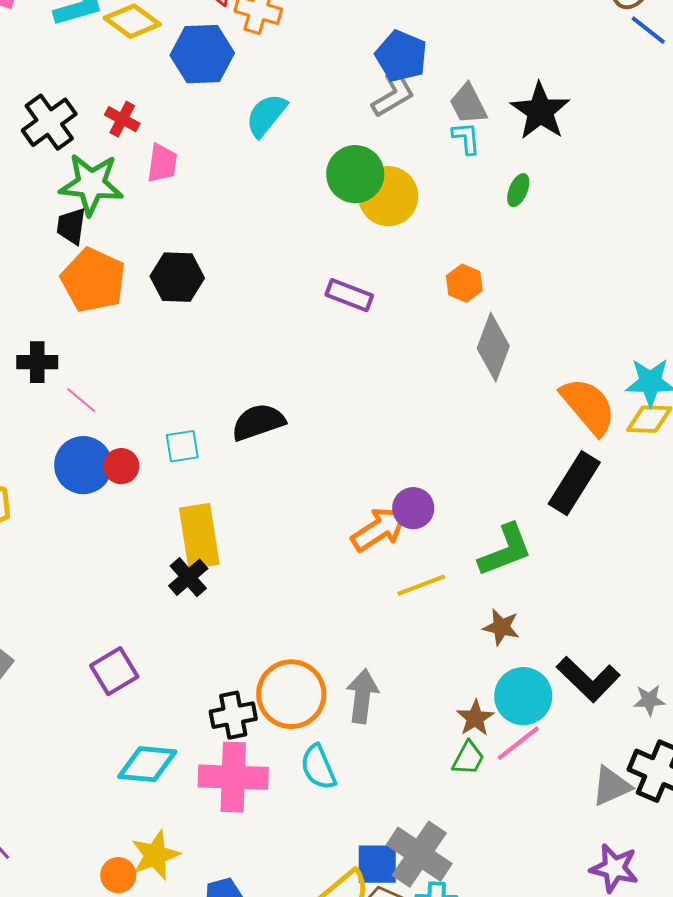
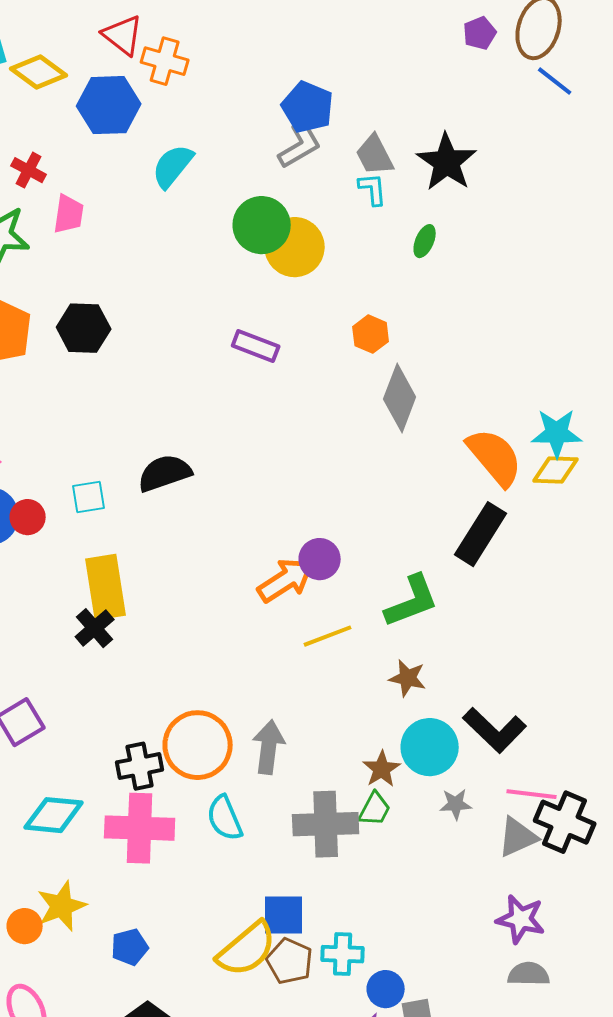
gray star: (649, 700) -> (456, 804), moved
pink line: (518, 743) -> (532, 794), moved, turned 45
gray cross: (419, 854) -> (326, 824), moved, turned -36

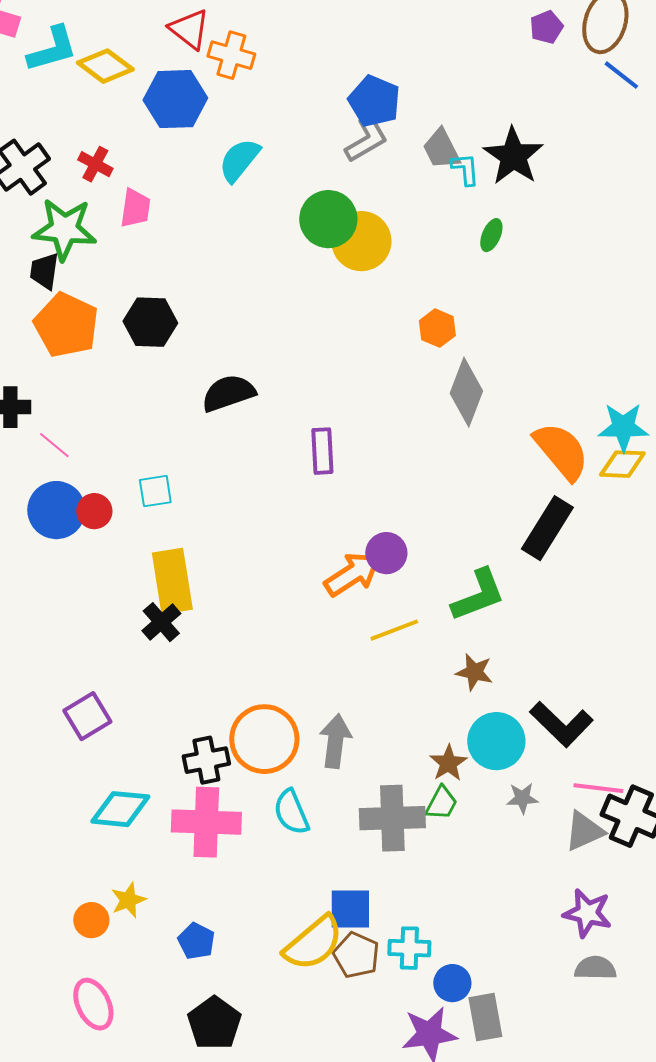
cyan L-shape: (373, 189) -> (465, 169), moved
purple rectangle: (256, 346) -> (322, 451), moved, turned 66
black semicircle: (165, 473) -> (228, 393), moved
yellow star: (62, 906) -> (128, 900), size x0.7
blue pentagon: (130, 947) -> (196, 941), turned -30

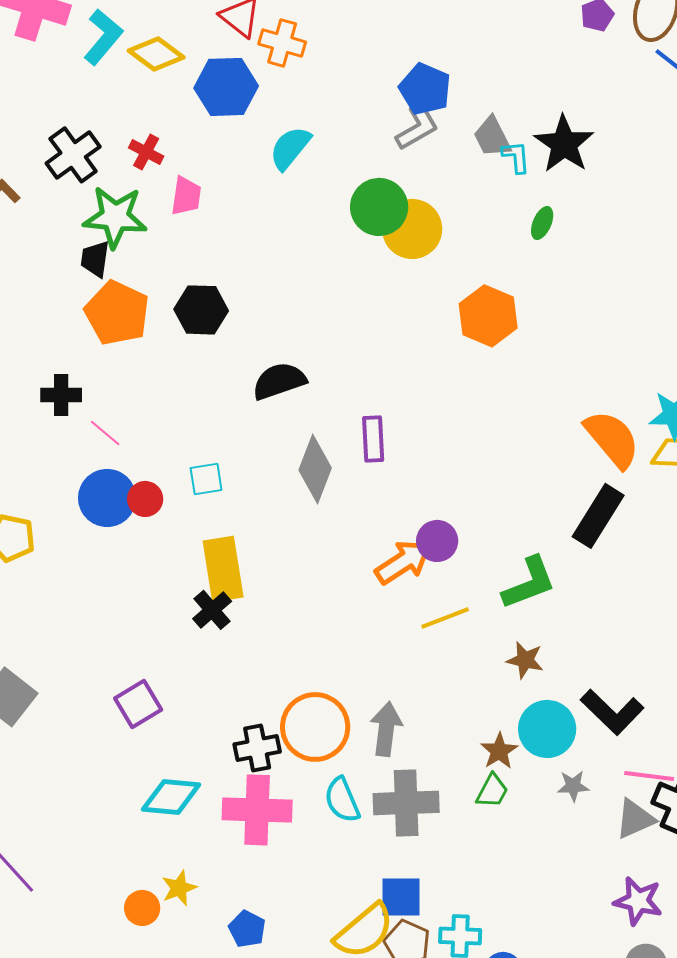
cyan L-shape: (52, 49) -> (103, 37), turned -34
orange hexagon: (437, 328) -> (488, 316), size x1.6
gray diamond: (466, 392) -> (315, 469), moved
gray cross: (392, 818) -> (406, 803), moved

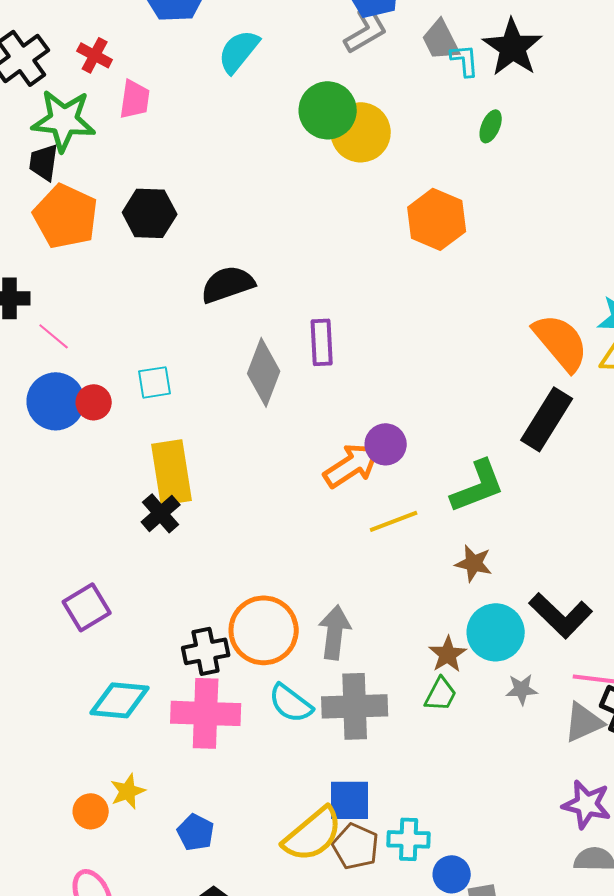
cyan semicircle: (342, 800) -> (291, 703), turned -30

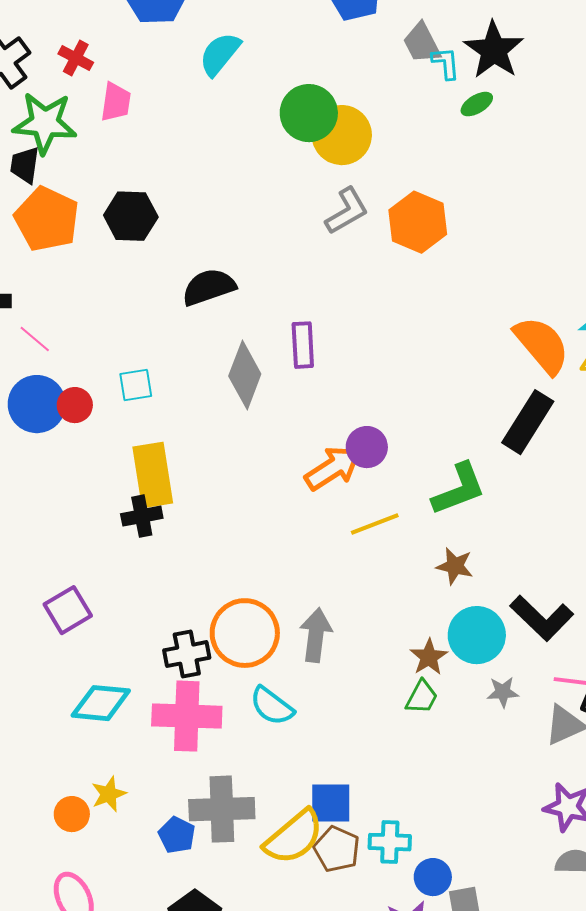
gray L-shape: (366, 30) -> (347, 211), moved
green ellipse: (491, 126) -> (477, 104), moved, turned 36
black cross: (161, 513) -> (142, 516), turned 30
gray cross: (355, 706) -> (222, 809), moved

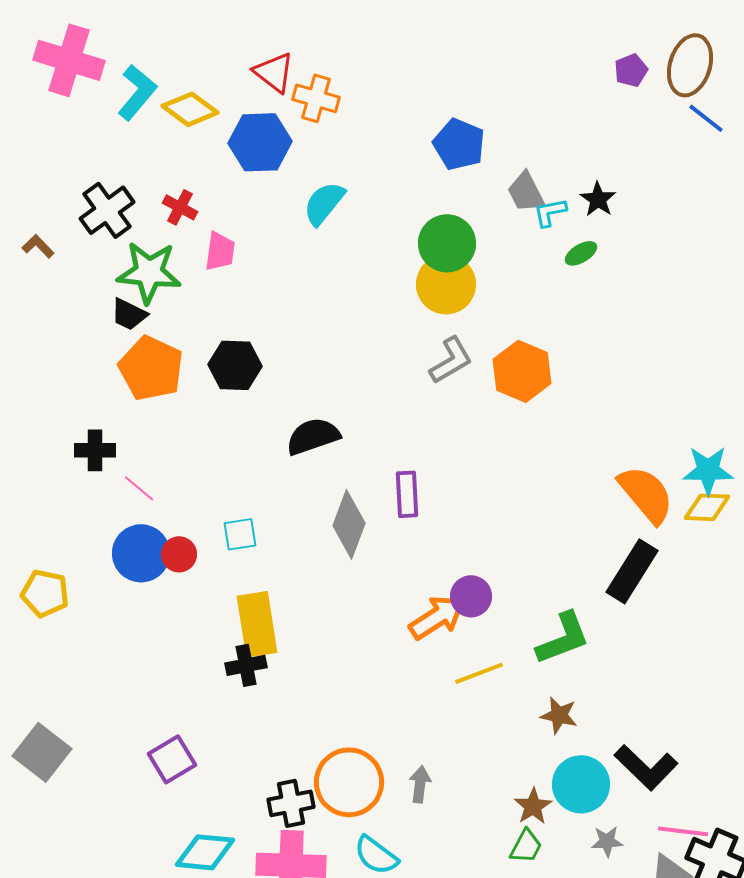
black star: (494, 50) -> (598, 199), size x0.6
cyan L-shape: (446, 63) -> (550, 212), turned -96
green circle: (309, 113) -> (447, 243), moved
black trapezoid: (25, 165) -> (129, 314), turned -72
gray arrow: (316, 635) -> (420, 784), size x0.7

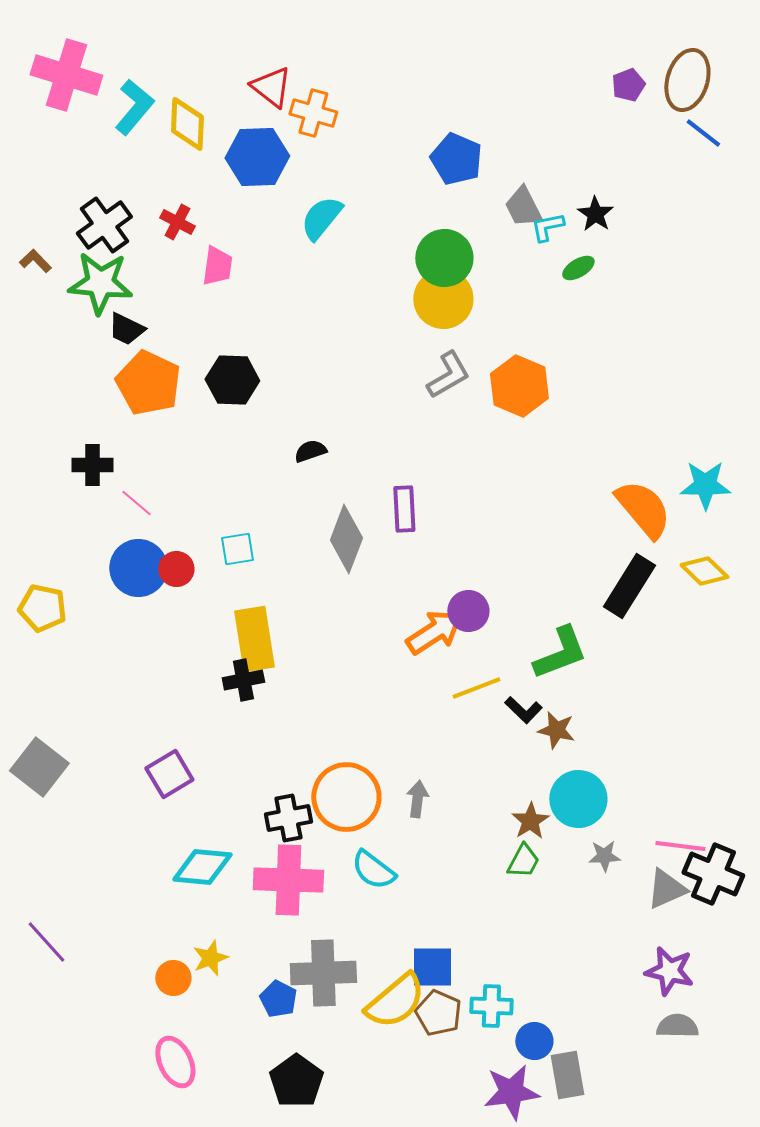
yellow diamond: (190, 109) -> (187, 124), turned 56
green star: (149, 272) -> (100, 283), moved
black semicircle: (313, 436) -> (310, 451), size x0.6
yellow diamond: (707, 507) -> (704, 571), moved, turned 42
black L-shape: (646, 767) -> (523, 710), moved, size x0.6

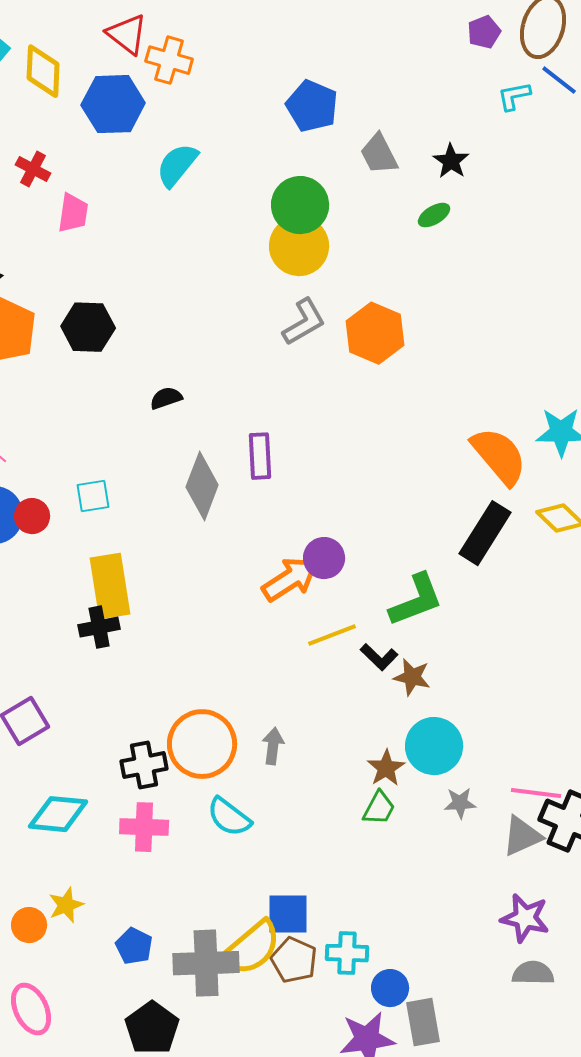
cyan L-shape: (547, 227) -> (514, 96), moved
pink cross: (288, 880) -> (144, 827), size x0.7
gray cross: (323, 973) -> (206, 963), moved

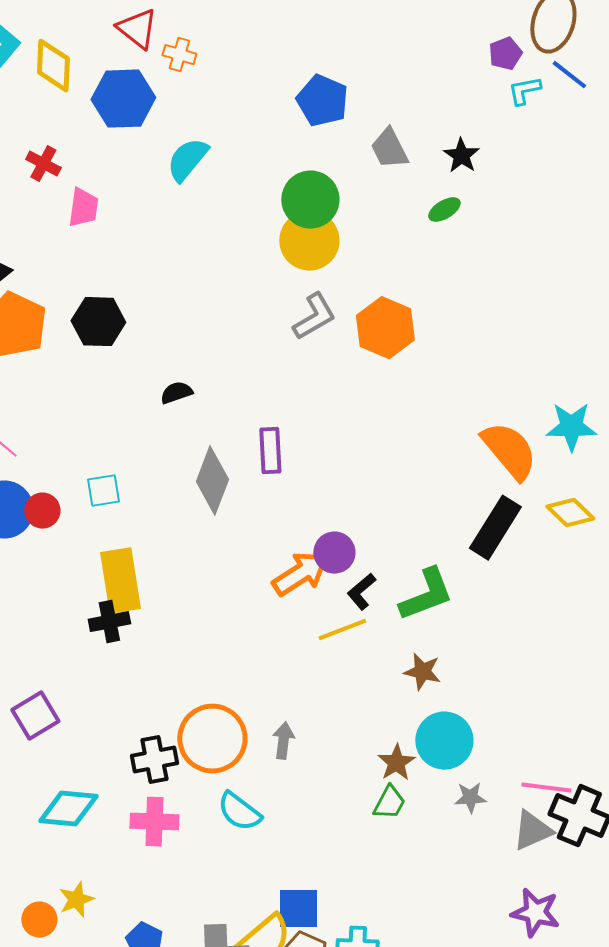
purple pentagon: (484, 32) -> (505, 54), moved
orange cross: (169, 60) -> (179, 55), size x0.7
black L-shape: (379, 657) -> (361, 592), moved, turned 96

